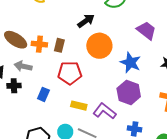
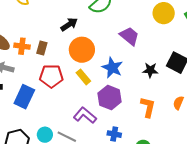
blue rectangle: (43, 94) -> (24, 97), size x1.6
yellow rectangle: (79, 106) -> (83, 77), moved, turned 35

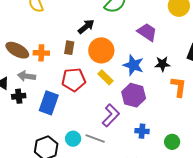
brown rectangle: (42, 48) -> (69, 48), moved
black star: (150, 70) -> (162, 64), moved
orange L-shape: (148, 107) -> (179, 87), moved
purple L-shape: (85, 115) -> (111, 115), turned 100

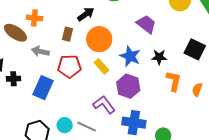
orange cross: (41, 53) -> (34, 18), moved
gray arrow: (27, 76) -> (40, 51), moved
purple L-shape: (111, 115) -> (104, 105), turned -85
blue cross: (142, 131) -> (134, 123), size x1.6

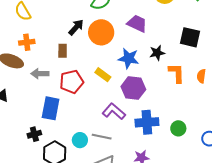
orange circle: (99, 39) -> (101, 32), moved
black cross: (13, 79) -> (34, 134), moved

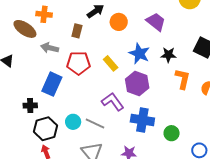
orange circle: (101, 32) -> (119, 22), size x0.7

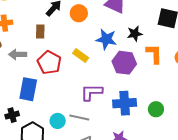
red pentagon: (79, 63) -> (49, 63), turned -30
purple hexagon: (137, 83) -> (124, 63), moved
purple L-shape: (113, 102) -> (91, 92), turned -40

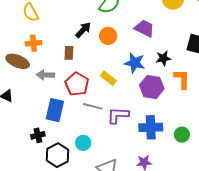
gray line: (79, 117) -> (93, 106), moved

